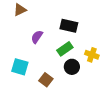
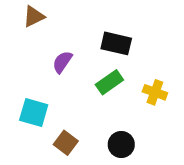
black circle: (72, 67) -> (121, 144), moved
brown square: (46, 80) -> (66, 143), moved

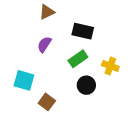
brown triangle: (34, 16) -> (47, 12), moved
black circle: (121, 144) -> (86, 85), moved

